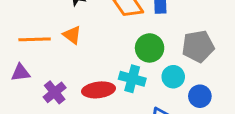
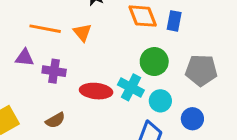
cyan circle: (173, 77) -> (160, 101), moved
purple cross: (55, 92) -> (54, 71), moved, turned 35

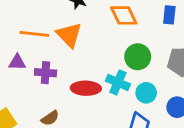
blue rectangle: (174, 21) -> (169, 15), moved
orange triangle: (82, 32) -> (69, 35), size x1.5

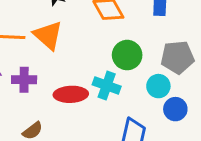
cyan circle: (146, 93) -> (158, 86), moved

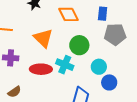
orange triangle: (48, 35) -> (43, 38), moved
gray pentagon: (177, 57) -> (115, 34), moved

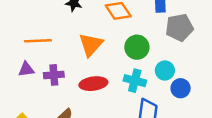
orange triangle: (43, 38) -> (91, 45), turned 35
cyan cross: (65, 65) -> (135, 81), moved

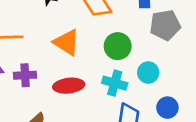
orange triangle: (91, 45) -> (67, 42), turned -40
blue circle: (181, 88) -> (167, 108), moved

